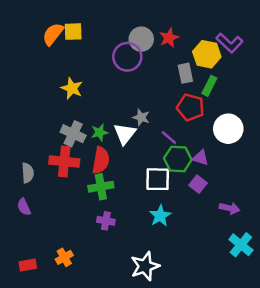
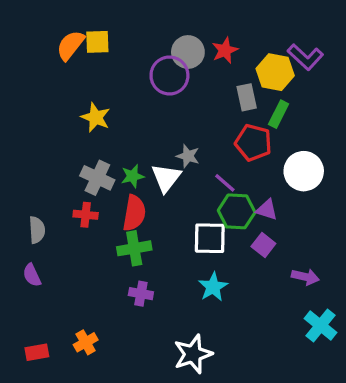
red cross: (64, 161) -> (86, 215), size x0.6

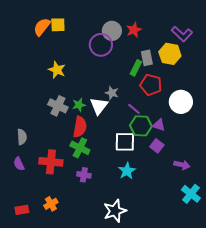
yellow hexagon: (275, 72) -> (170, 54), moved
green rectangle: (279, 114) -> (136, 68), moved
red cross: (86, 215) -> (51, 162), moved, size x1.6
green cross: (134, 248) -> (80, 148), turned 36

